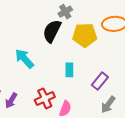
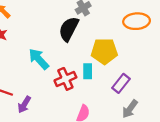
yellow pentagon: (85, 35) -> (104, 51), moved
red cross: (45, 98) -> (65, 79), moved

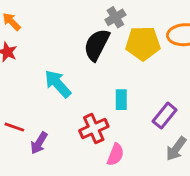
yellow pentagon: (104, 51) -> (143, 43), moved
red cross: (65, 79) -> (94, 129), moved

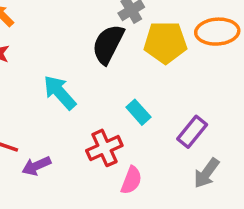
cyan rectangle: (121, 100) -> (138, 112), turned -42
purple arrow: (39, 143) -> (36, 166), turned 35

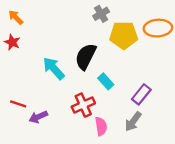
black semicircle: (108, 44) -> (86, 56), moved
gray arrow: (207, 173) -> (133, 122), moved
pink semicircle: (131, 180) -> (101, 126), turned -30

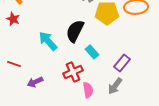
red line: (18, 104) -> (14, 64), moved

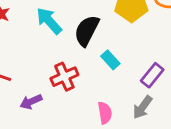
cyan arrow: (48, 41) -> (49, 21), moved
red cross: (73, 72) -> (64, 77), moved

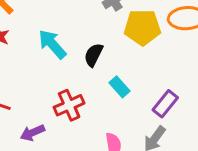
black semicircle: (87, 31) -> (94, 55), size x0.7

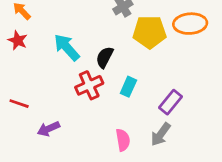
cyan rectangle: (119, 87) -> (128, 87), turned 66
red cross: (69, 105) -> (89, 85), moved

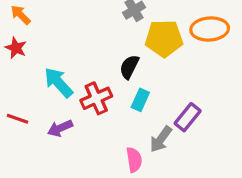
cyan arrow: (67, 47) -> (58, 83), moved
black semicircle: (105, 57) -> (129, 67), moved
purple arrow: (49, 129) -> (60, 128), moved
gray arrow: (161, 134) -> (161, 139), moved

